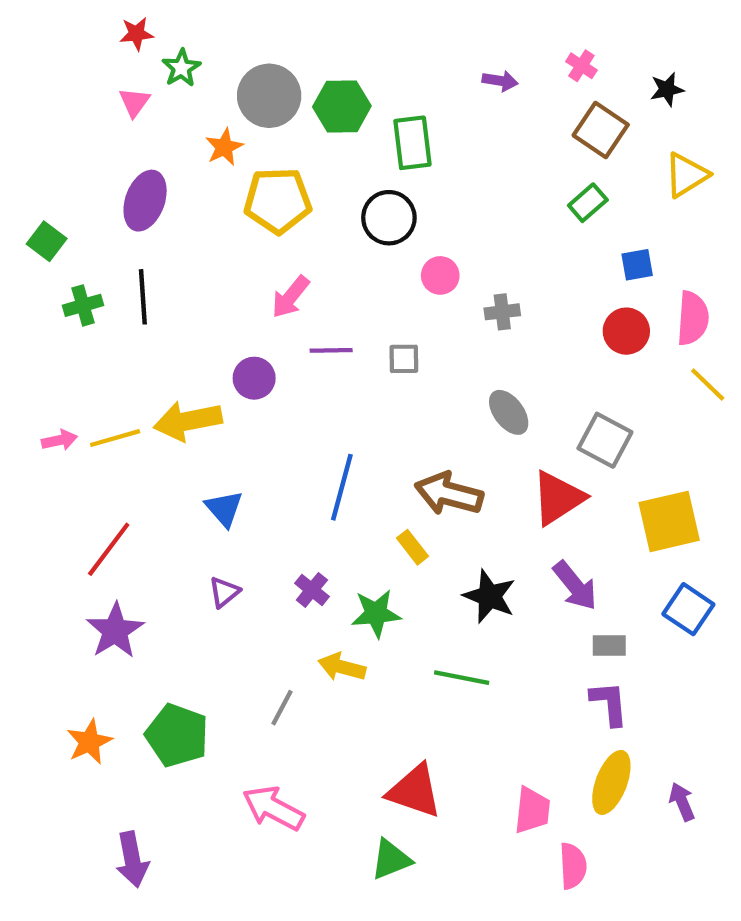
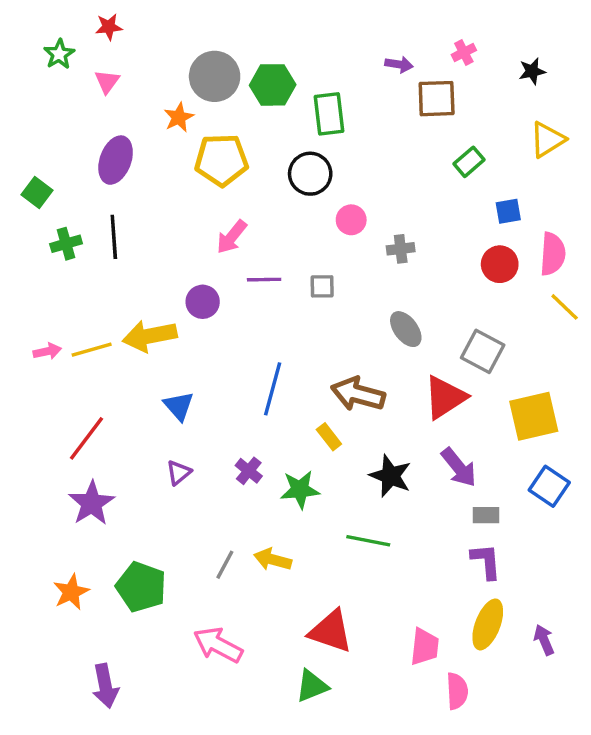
pink cross: (581, 66) -> (464, 52), turned 30
green star: (181, 68) -> (59, 54), moved
brown square: (601, 130) -> (437, 99), moved, turned -36
yellow arrow: (342, 667) -> (273, 560), moved

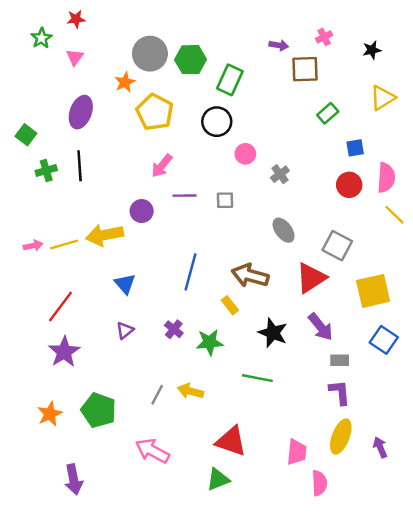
green rectangle: (329, 114) -> (230, 80), turned 32
yellow pentagon: (221, 160) -> (155, 112), turned 30
gray cross: (401, 249) -> (280, 174), turned -30

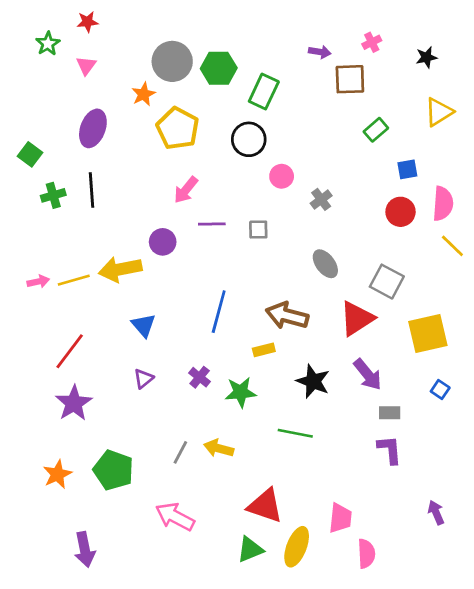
yellow rectangle: (230, 305) -> (264, 350), turned -66
blue square: (384, 340) -> (440, 390), size x0.6
yellow ellipse: (341, 437) -> (297, 547), moved

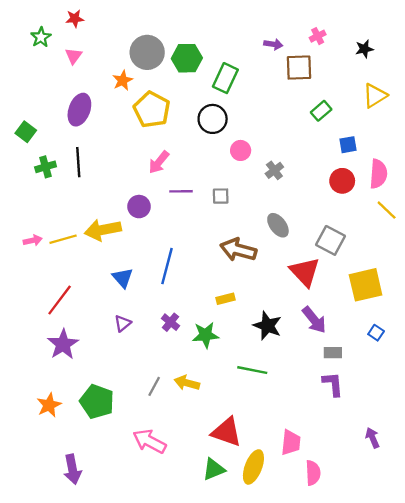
blue line: (219, 312) -> (167, 266), moved
brown arrow: (287, 316) -> (238, 250), moved
red triangle: (357, 318) -> (305, 272), turned -40

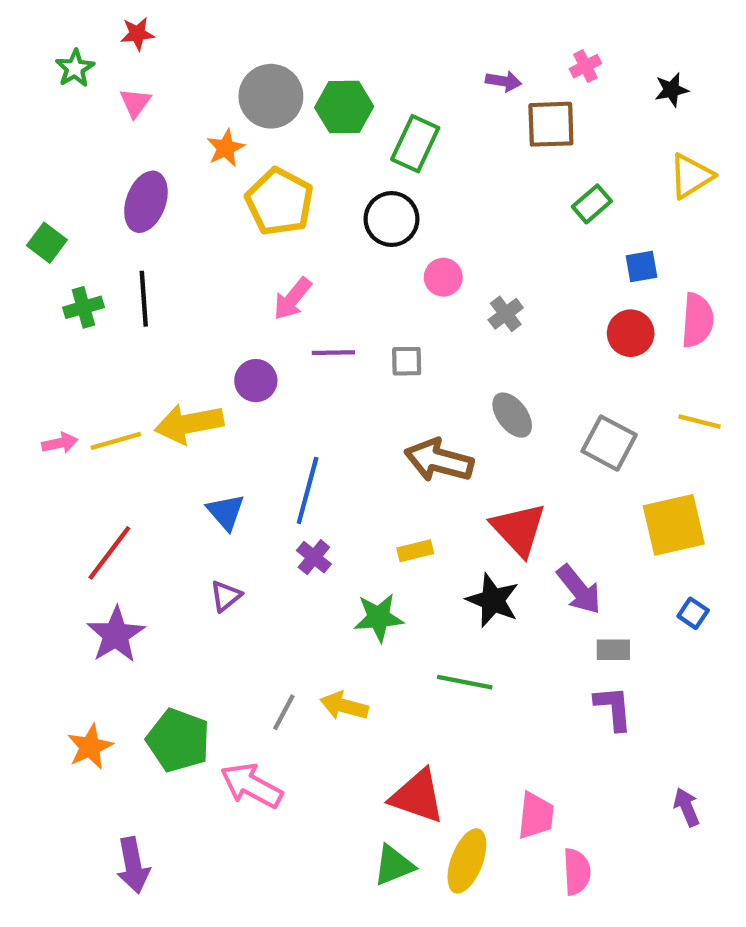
yellow line: (387, 210) -> (700, 421), moved, turned -30
red triangle: (305, 272) -> (519, 529), moved
purple cross: (171, 322) -> (314, 557), moved
pink arrow: (149, 441) -> (252, 786), moved

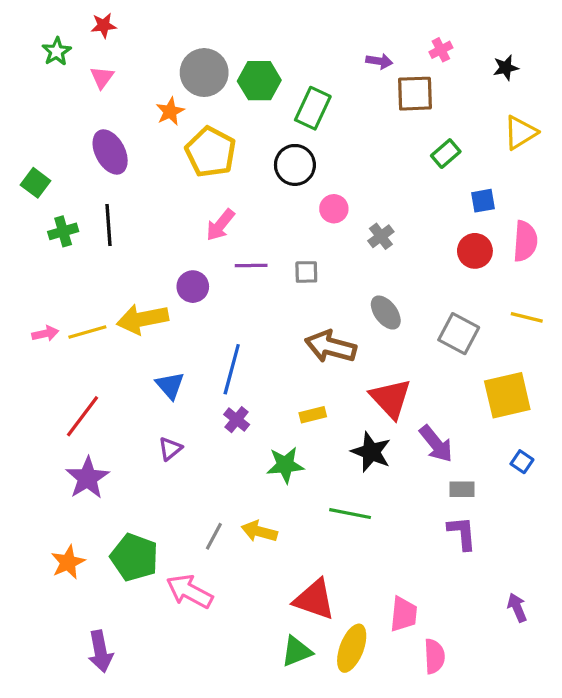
purple ellipse: (146, 202) -> (110, 152), turned -48

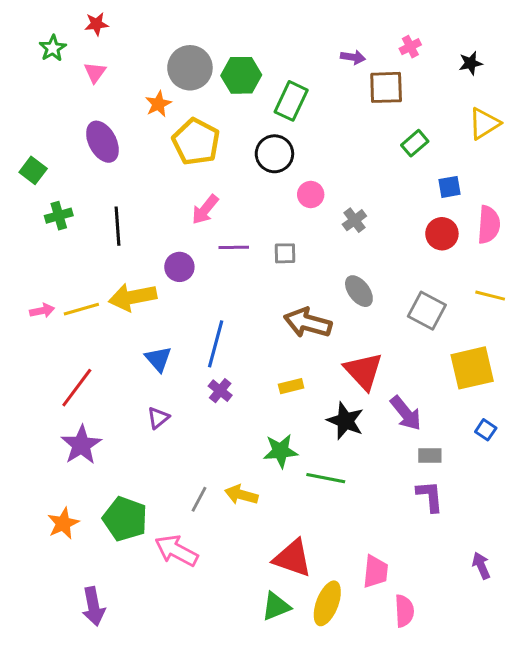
black line: (108, 225) -> (118, 226), moved
green star: (285, 465) -> (281, 451), moved

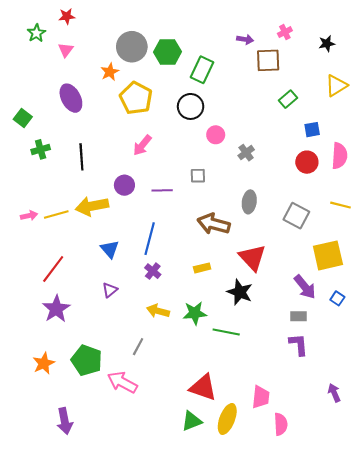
purple line: (234, 247) -> (162, 190), moved
gray ellipse: (359, 291) -> (249, 202), turned 45
purple arrow: (406, 413) -> (305, 287), moved
yellow arrow: (241, 495) -> (158, 311), moved

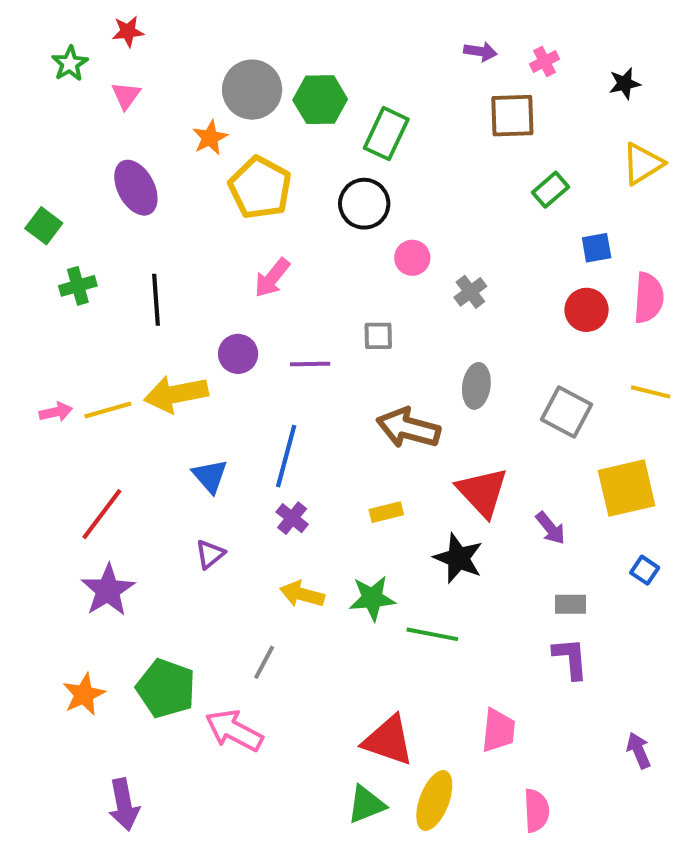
purple arrow: (245, 39) -> (480, 51), moved
purple arrow: (305, 287) -> (550, 528), moved, size x0.7
pink trapezoid: (261, 397) -> (498, 730), moved

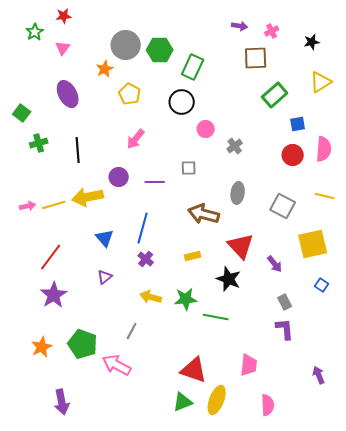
yellow pentagon: (260, 188) -> (130, 94), size x0.7
green rectangle: (550, 190) -> (275, 95), size x1.4
gray rectangle: (571, 604) -> (285, 302), turned 63

